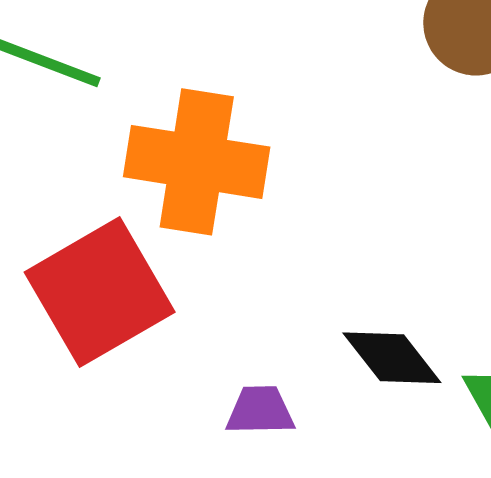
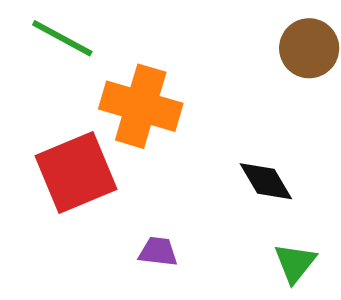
black diamond: (392, 358) -> (266, 181), moved

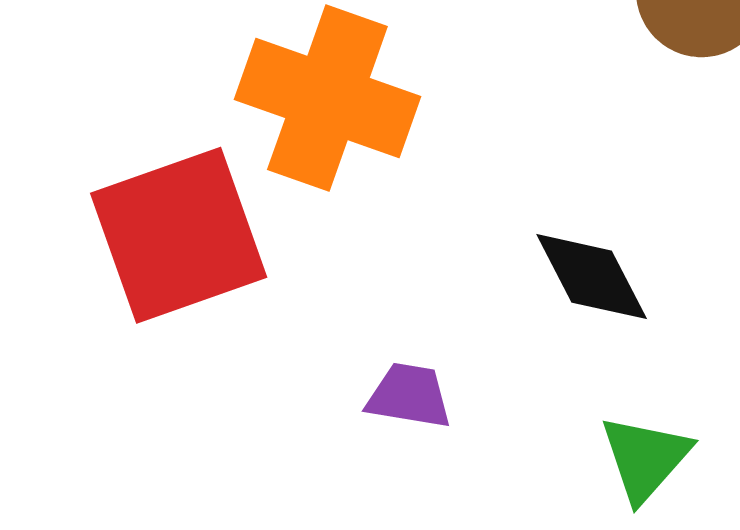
purple trapezoid: (158, 252) -> (409, 396), moved

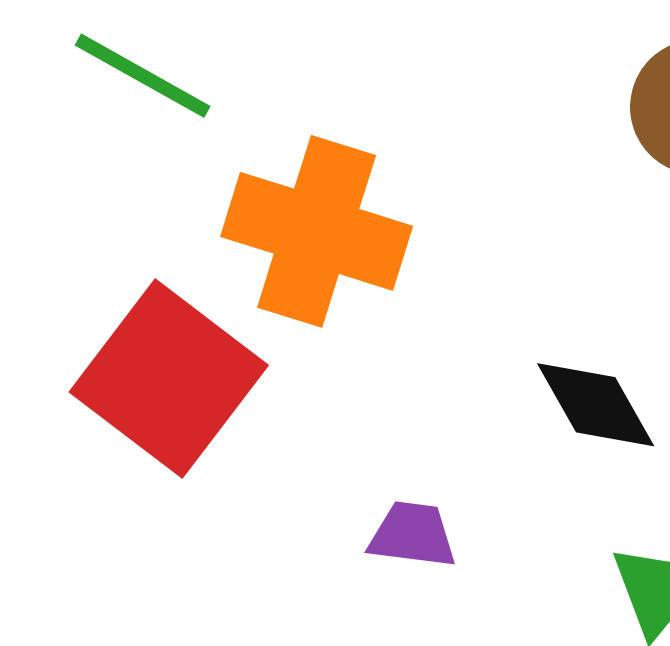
red square: (179, 235) -> (169, 379), turned -31

